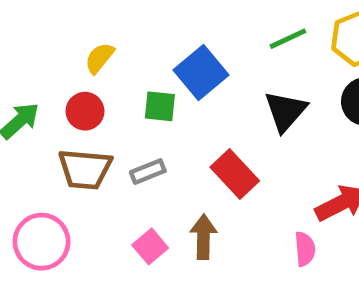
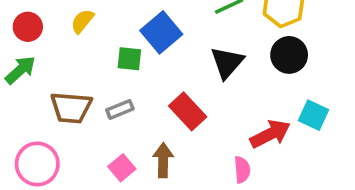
red circle: (85, 111) -> (28, 27), moved

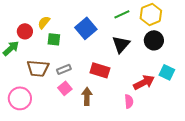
red circle: (28, 27) -> (25, 31), moved
green square: (129, 59) -> (54, 39), moved
red rectangle: (188, 111) -> (100, 70), turned -30
pink square: (122, 168) -> (65, 88), moved

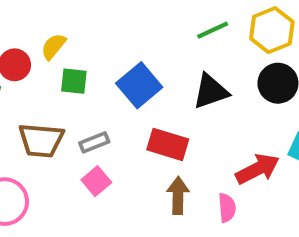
blue square: (86, 28) -> (139, 85), moved
black triangle: (121, 44) -> (211, 91), turned 30
brown arrow: (87, 96) -> (178, 195), moved

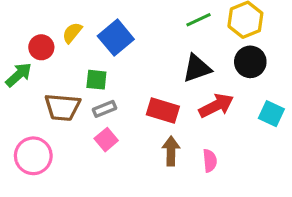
green square: (74, 81) -> (96, 80), moved
blue square: (139, 85) -> (116, 38), moved
red arrow: (258, 169) -> (216, 106), moved

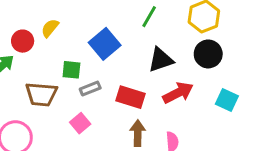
green line: (198, 20) -> (149, 17), moved, turned -35
blue square: (116, 38) -> (105, 44), moved
gray rectangle: (105, 109) -> (90, 89), moved

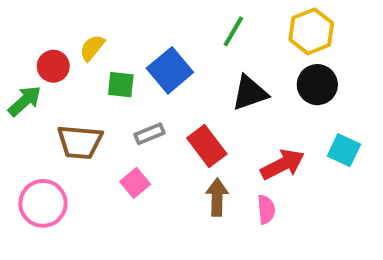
green square: (71, 70) -> (121, 85), moved
red arrow: (178, 93) -> (283, 164), moved
red rectangle: (130, 97) -> (207, 146), turned 36

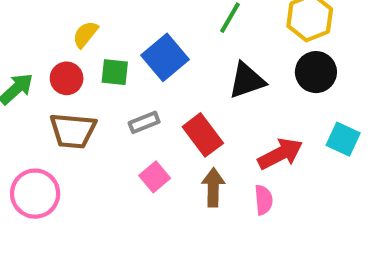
red circle: (53, 66) -> (67, 78), moved
pink square: (135, 183) -> (155, 177), moved

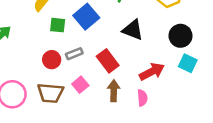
black circle: (316, 72) -> (181, 36), moved
red circle: (67, 78) -> (52, 60), moved
black triangle: (247, 80) -> (133, 30), turned 40
brown trapezoid: (73, 131) -> (50, 93), moved

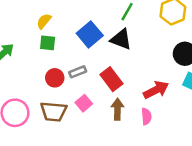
green square: (58, 25) -> (48, 43), moved
black triangle: (133, 30) -> (121, 39), moved

